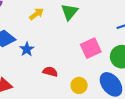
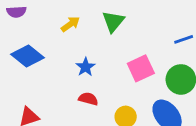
blue star: (27, 49) -> (86, 67), moved

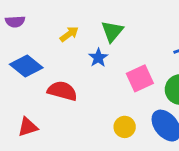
blue star: (86, 67) -> (98, 58), moved
red semicircle: (88, 99) -> (62, 91), moved, size x1.5

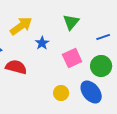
green triangle: (112, 31) -> (71, 22), moved
yellow arrow: (69, 34) -> (21, 26), size x1.6

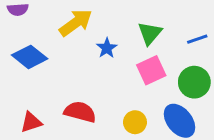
green triangle: (71, 22) -> (150, 33), moved
red semicircle: (16, 67) -> (80, 112), moved

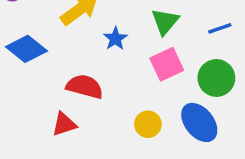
red semicircle: (80, 112) -> (85, 87), moved
red triangle: (31, 122) -> (64, 124), moved

